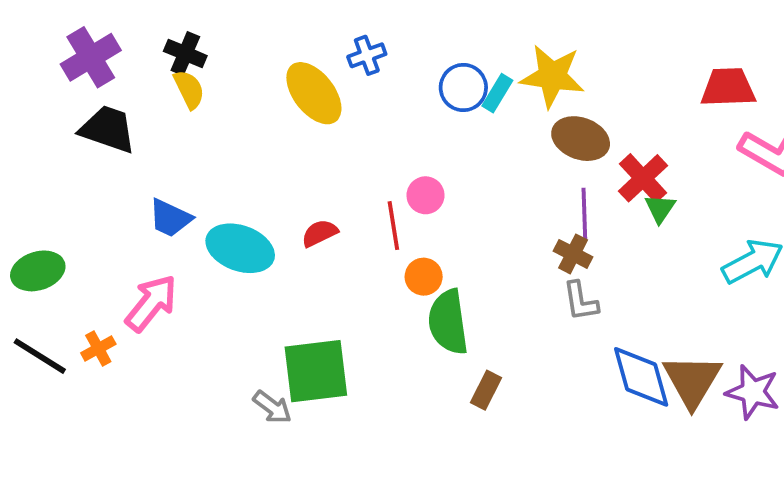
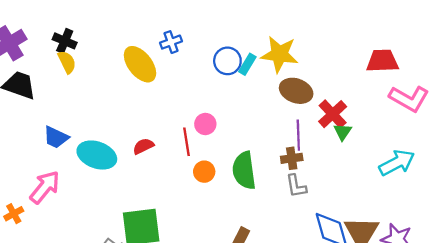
brown cross: (573, 254) -> (292, 158), turned -35
green semicircle: (448, 322) -> (244, 171), moved

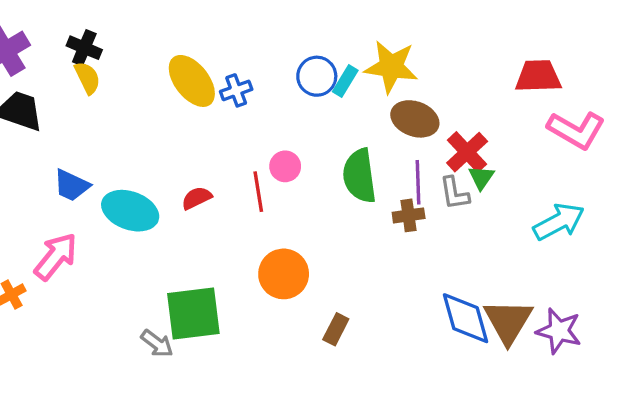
blue cross: (171, 42) -> (236, 90), moved
green semicircle: (244, 171) -> (360, 176), moved
orange circle: (204, 172) -> (284, 274), moved, size x1.6
gray L-shape: (296, 186) -> (454, 193), moved

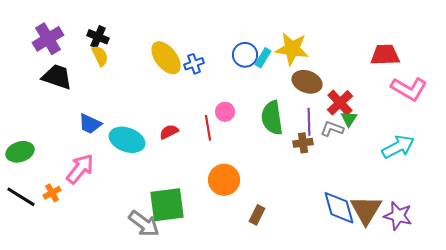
gray L-shape: (454, 193) -> (332, 129), turned 120
gray arrow: (157, 344) -> (144, 224), size x1.5

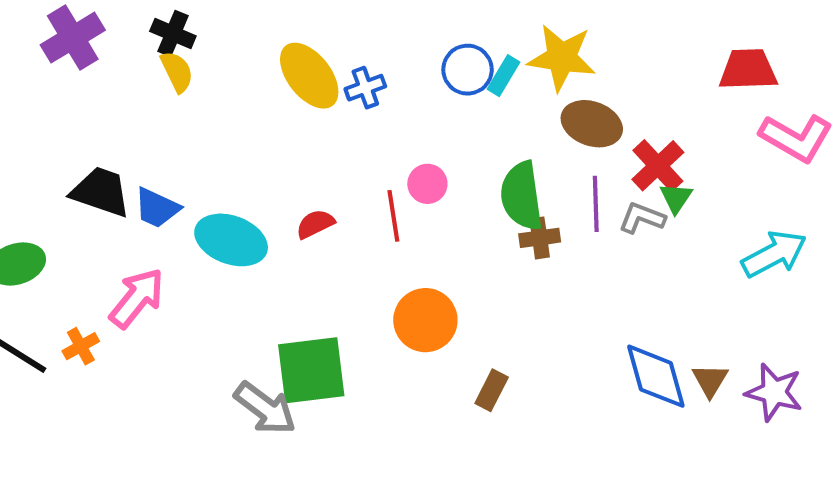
black trapezoid: (57, 77) -> (101, 192), moved
brown cross: (303, 143) -> (540, 238), moved
brown triangle: (366, 210) -> (710, 380), size x0.6

